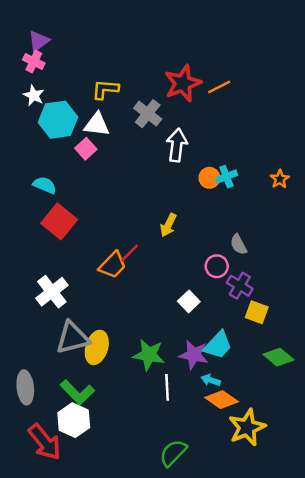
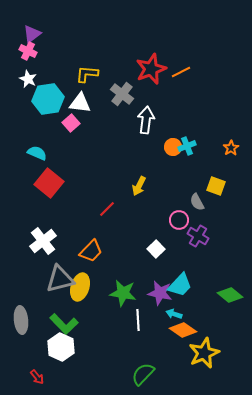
orange trapezoid: (113, 265) -> (91, 251), moved
yellow square: (257, 312) -> (216, 186), moved
red arrow: (45, 442) -> (37, 377), moved, size x0.5

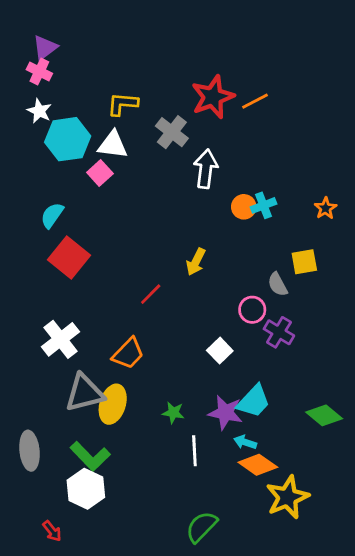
cyan semicircle: (37, 153) -> (52, 215), turned -78
yellow square: (216, 186) -> (304, 262), turned -30
green star: (123, 293) -> (173, 413), size x0.6

